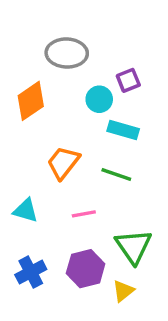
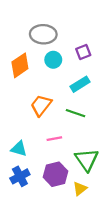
cyan circle: (99, 99) -> (53, 60), moved
cyan rectangle: (123, 130) -> (80, 84), turned -48
cyan triangle: (26, 210) -> (19, 149), moved

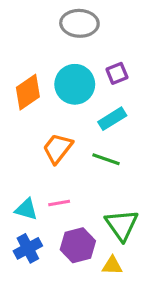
gray ellipse: (43, 34) -> (79, 23), moved
cyan circle: (53, 60) -> (75, 84), size x1.6
pink line: (54, 139) -> (59, 203), moved
yellow triangle: (80, 189) -> (112, 266), turned 40

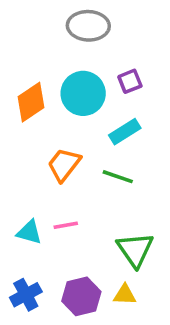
purple hexagon: (78, 245) -> (81, 296), moved
blue cross: (28, 248) -> (26, 295), moved

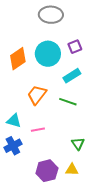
cyan triangle: (29, 232) -> (14, 121), moved
green triangle: (135, 250) -> (78, 144), size x0.6
blue cross: (26, 295) -> (13, 146), moved

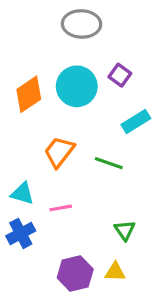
purple square: (75, 47) -> (120, 75), turned -32
cyan rectangle: (72, 76) -> (136, 122), moved

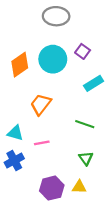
green line: (109, 163) -> (85, 124), moved

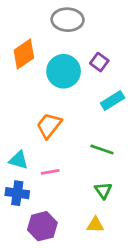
orange diamond: (20, 65) -> (24, 54), moved
blue cross: (14, 160) -> (17, 193), turned 36
purple hexagon: (52, 188) -> (42, 226), moved

